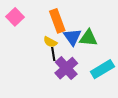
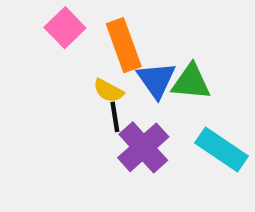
pink square: (15, 17) -> (65, 28), moved
cyan rectangle: (102, 69) -> (222, 150), turned 65

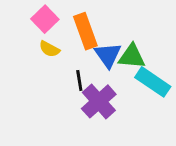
yellow semicircle: (108, 91) -> (49, 49), moved
cyan rectangle: (222, 150) -> (153, 82), moved

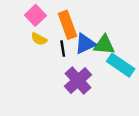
blue triangle: (108, 55) -> (85, 44), turned 40
black line: (79, 80) -> (63, 49), moved

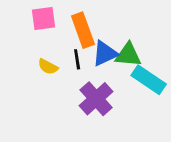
pink square: (35, 15) -> (44, 18), turned 36
yellow semicircle: (39, 39) -> (48, 67), moved

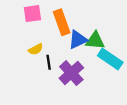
black line: (77, 59) -> (49, 62), moved
yellow semicircle: (48, 67) -> (36, 49), turned -56

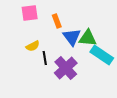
orange rectangle: (62, 22) -> (57, 21), size x0.6
blue triangle: (78, 40) -> (72, 37), turned -42

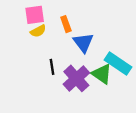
green triangle: (88, 38) -> (102, 74), moved, turned 30
yellow semicircle: (33, 46) -> (38, 31), moved

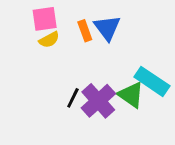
blue triangle: (83, 43) -> (107, 28), moved
black line: (52, 67) -> (73, 98), moved, turned 35

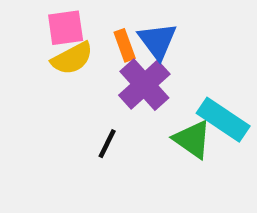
yellow semicircle: (49, 40) -> (72, 58), size x1.4
purple cross: (98, 101) -> (144, 85), moved

